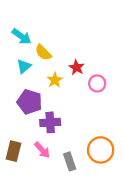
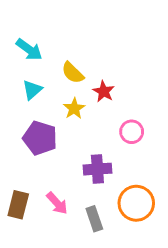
yellow semicircle: (43, 53) -> (73, 73), moved
pink circle: (97, 83) -> (132, 132), moved
purple cross: (50, 122) -> (97, 169), moved

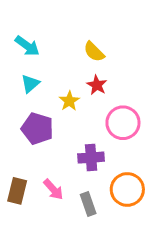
yellow semicircle: (73, 73) -> (94, 52), moved
pink circle: (132, 132) -> (123, 123), size x1.5

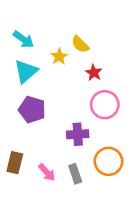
cyan triangle: (30, 84) -> (26, 71), size x1.5
red star: (97, 85) -> (94, 73), moved
yellow star: (69, 101) -> (59, 57), moved
pink arrow: (53, 189) -> (47, 172), moved

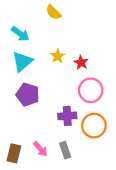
yellow semicircle: (80, 44) -> (53, 12), moved
yellow star: (59, 57) -> (58, 56), moved
orange circle: (109, 161) -> (94, 126), moved
brown rectangle: (15, 163) -> (14, 153), moved

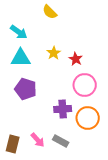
cyan triangle: (22, 62) -> (21, 58), turned 40
gray rectangle: (65, 150) -> (61, 141), turned -42

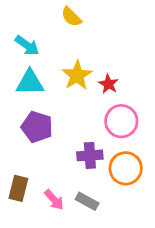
yellow star: (54, 53) -> (77, 75), size x1.5
brown rectangle: (13, 144) -> (18, 188), moved

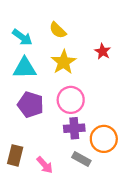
yellow semicircle: (71, 17) -> (58, 30), moved
red star: (108, 84) -> (103, 51), moved
pink circle: (121, 121) -> (71, 100), moved
gray rectangle: (87, 201) -> (81, 159), moved

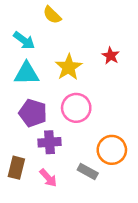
yellow semicircle: (58, 30) -> (52, 15), moved
purple cross: (74, 128) -> (49, 142), moved

